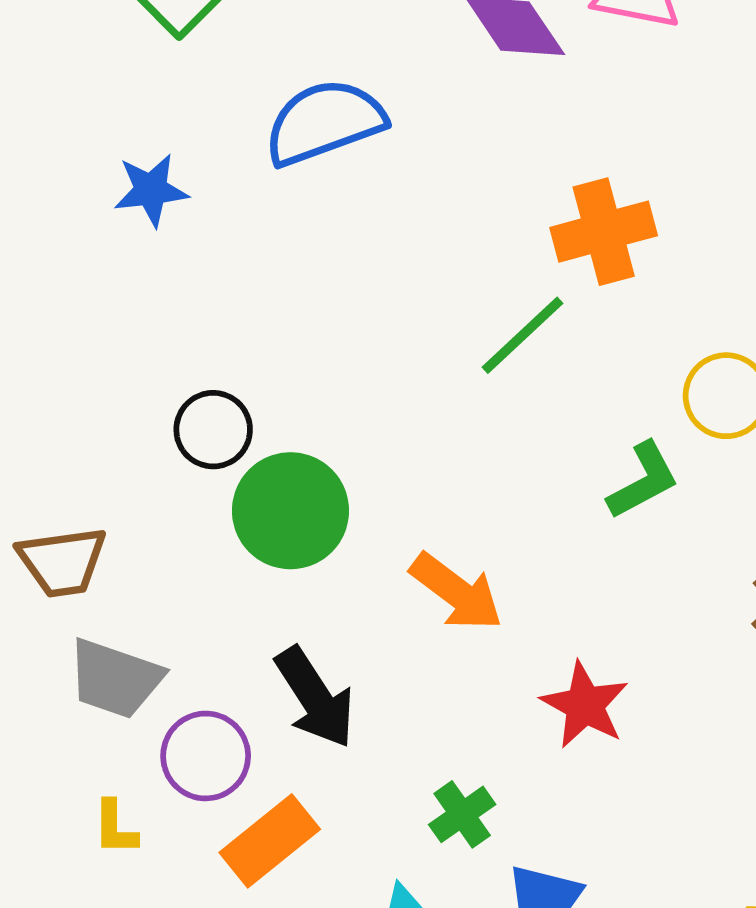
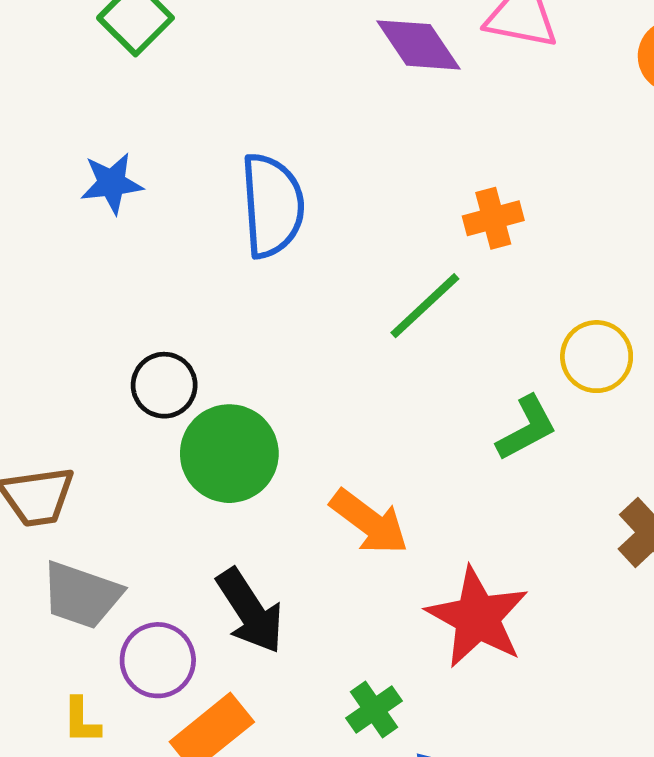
blue semicircle: (324, 122) -> (272, 206), moved, turned 106
orange cross: (604, 232) -> (493, 218), size x0.7
red star: (585, 705) -> (477, 617), size x1.4

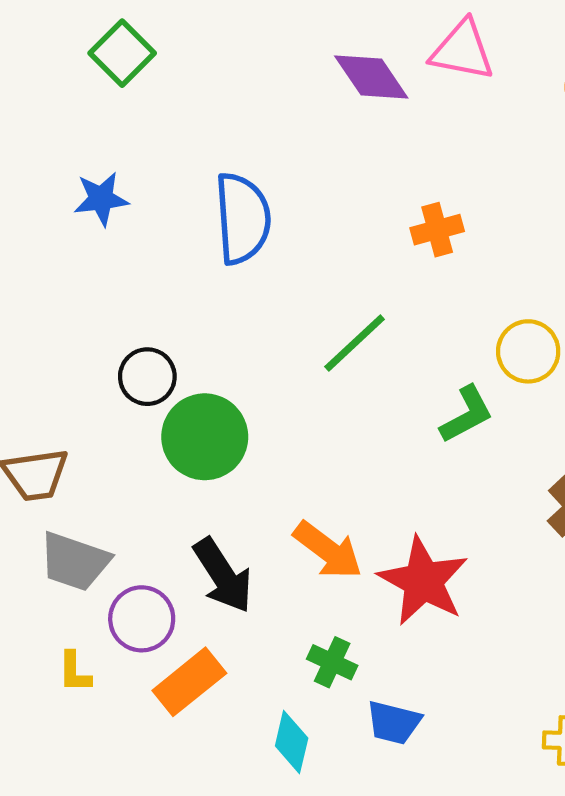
green line: (425, 306) -> (355, 343), moved
orange arrow: (369, 522) -> (328, 550), moved
green cross: (374, 709) -> (332, 662), turned -30

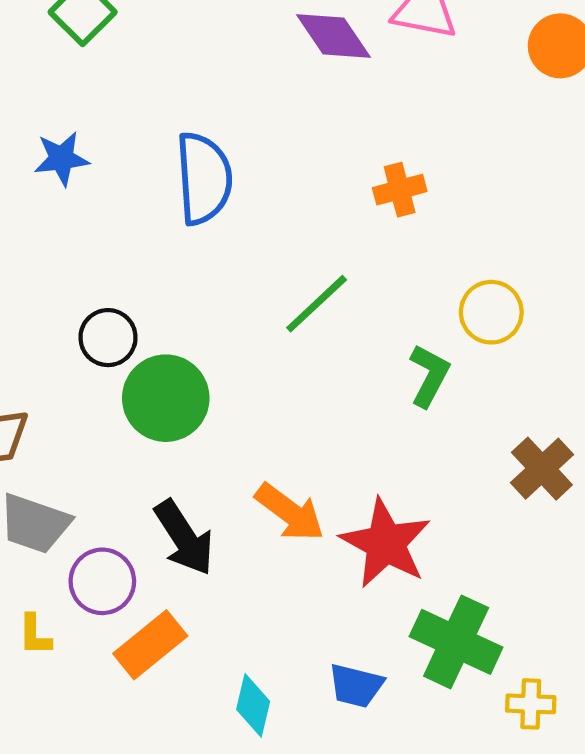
green L-shape: (467, 414) -> (429, 376), turned -34
green cross: (332, 662) -> (456, 642), moved, size x1.8

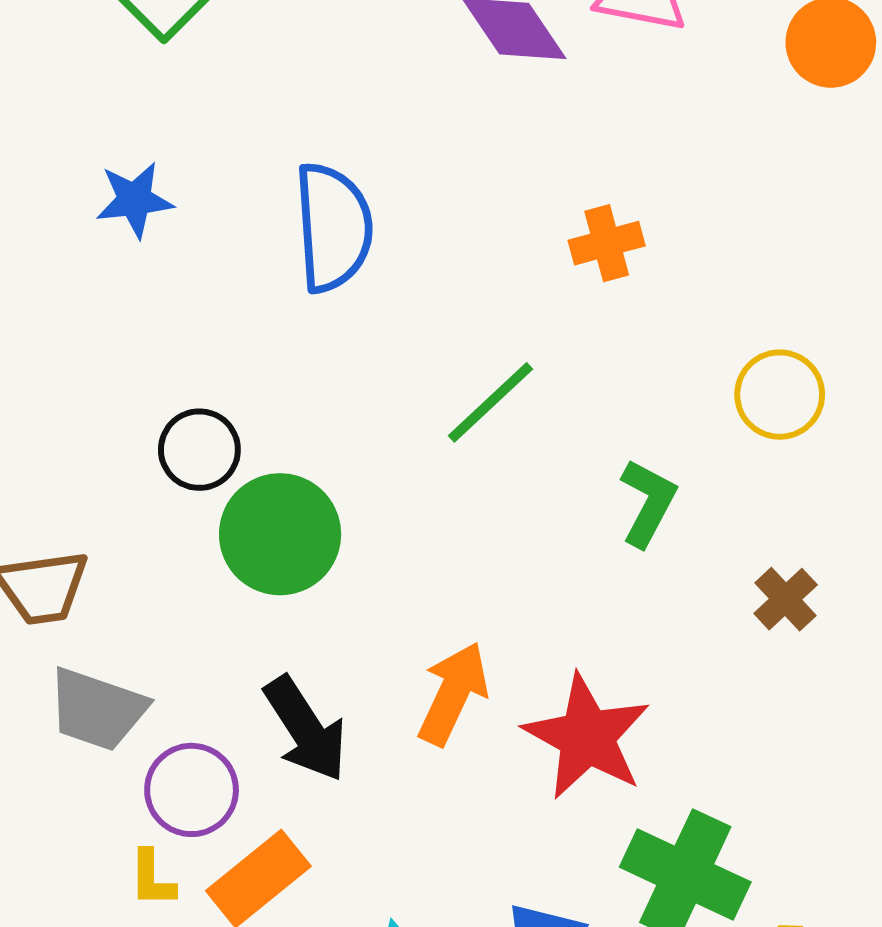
yellow circle: (491, 312) -> (780, 395), moved
brown cross: (542, 469) -> (786, 599), moved, size x0.7
orange arrow: (290, 512) -> (453, 694), turned -102
yellow L-shape: (35, 635) -> (152, 878), moved

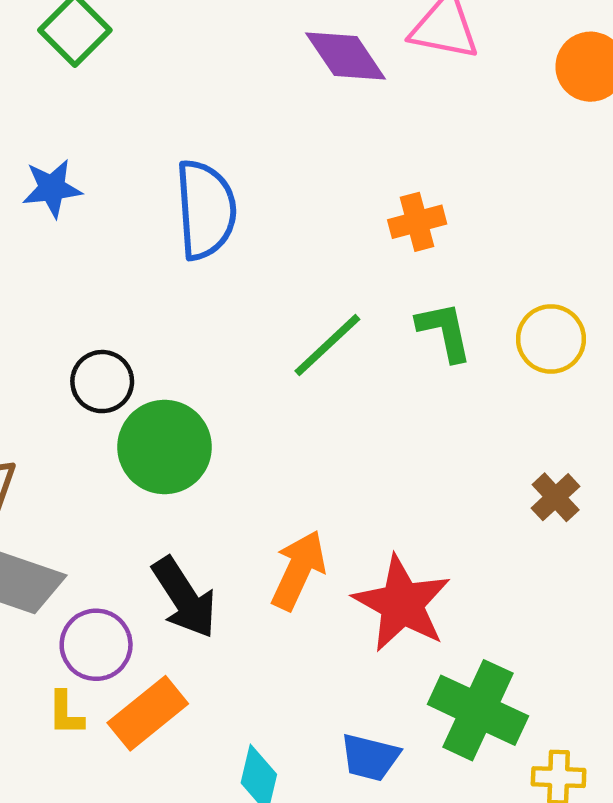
green L-shape: (648, 503) -> (444, 331), moved, turned -40

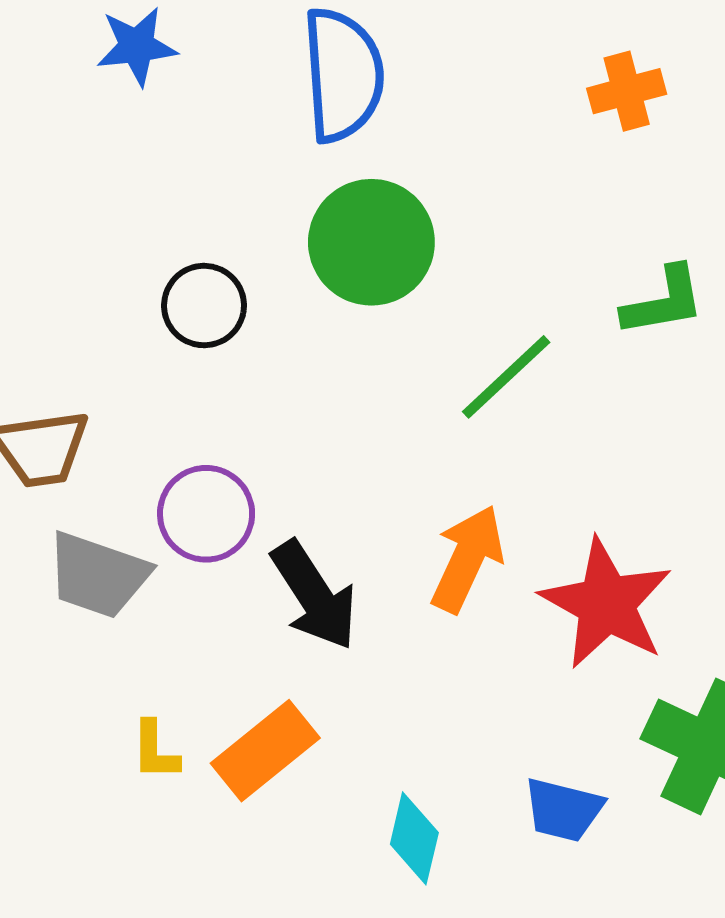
green L-shape: (444, 331) -> (663, 301), moved, turned 92
green line: (327, 345) -> (506, 377), moved
green circle: (165, 447) -> (371, 242), moved
purple circle: (96, 645) -> (206, 514), moved

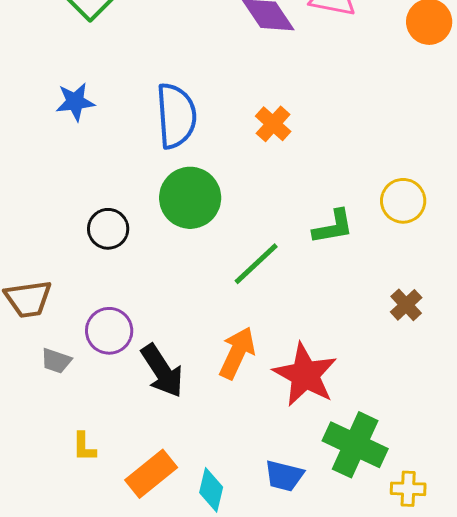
orange cross: (627, 91) -> (273, 124), moved, turned -33
gray trapezoid: (98, 575) -> (56, 361), size x0.6
orange rectangle: (265, 751) -> (151, 474), moved

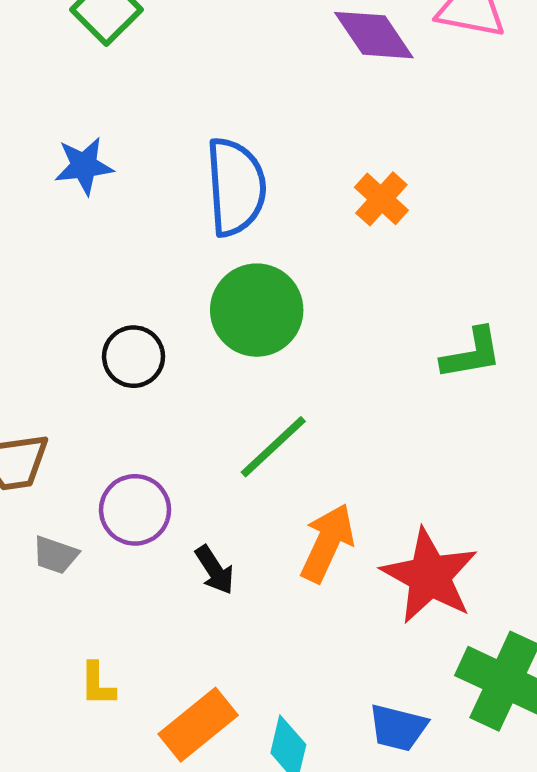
green line: (256, 264) -> (273, 447), moved
black arrow: (162, 371) -> (215, 570), size x0.6

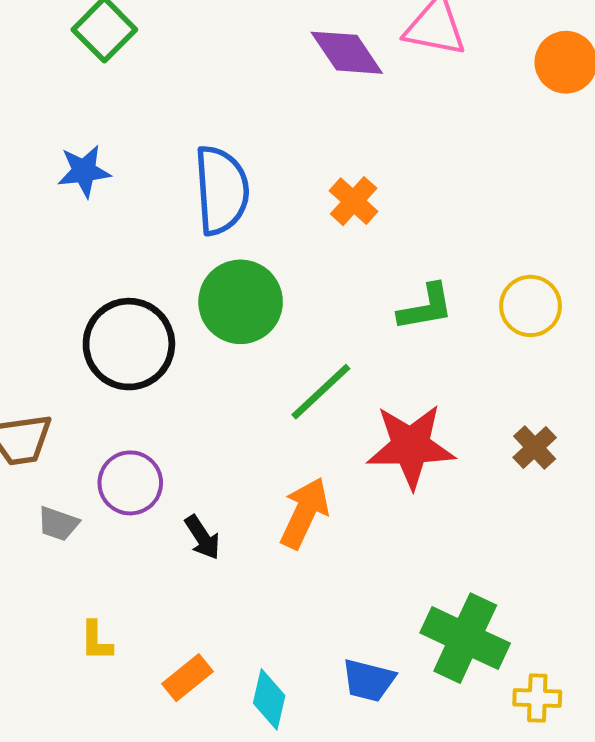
green L-shape: (472, 354) -> (426, 307), moved
black circle: (134, 357) -> (129, 344), size x1.6
green line: (273, 447) -> (321, 392), moved
red star: (429, 576) -> (411, 446), moved, turned -30
orange rectangle: (198, 725) -> (187, 678), size x0.7

